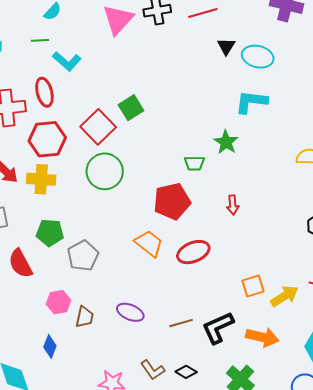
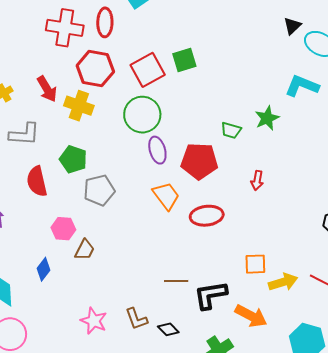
purple ellipse: (130, 312) -> (157, 150), moved, turned 36

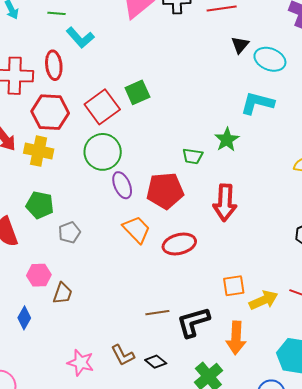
red arrow: (257, 180) -> (225, 203), size x1.8
gray pentagon: (99, 190) -> (69, 232), size x0.7
orange arrow: (251, 316) -> (236, 338), turned 72

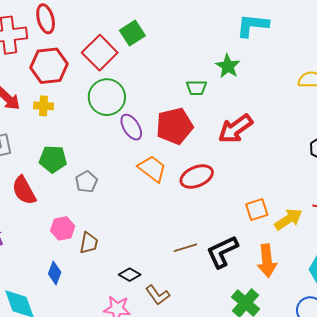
yellow cross: (39, 151) -> (44, 106), size x0.7
red arrow: (225, 203) -> (235, 129), turned 60
black diamond: (156, 362) -> (130, 275), moved

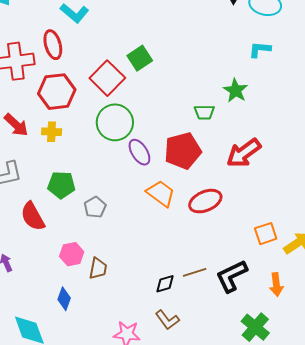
cyan L-shape: (252, 25) -> (260, 49), size x0.7
orange arrow: (267, 261) -> (276, 285), size x0.7
black diamond: (130, 275) -> (165, 284), moved, turned -45

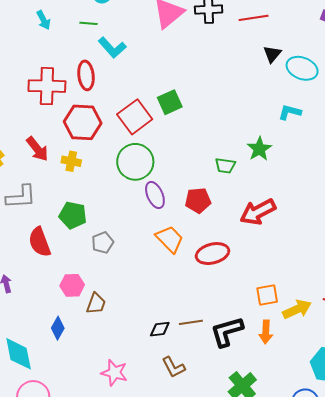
red pentagon: (183, 151) -> (198, 200), size x0.7
orange arrow: (276, 285) -> (266, 332), moved
brown L-shape: (167, 320) -> (173, 367), moved

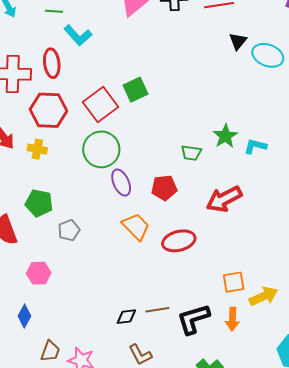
cyan L-shape: (290, 112) -> (255, 146), moved
brown trapezoid: (96, 304) -> (50, 351), moved

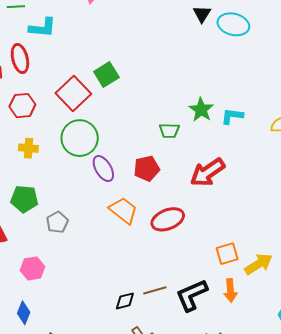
cyan L-shape: (78, 35) -> (42, 28), turned -36
red hexagon: (48, 110) -> (22, 106), size x0.7
yellow cross: (37, 149) -> (28, 148), moved

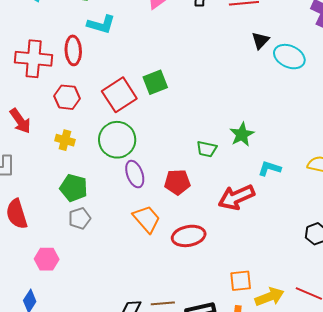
cyan L-shape: (232, 116) -> (269, 168), moved
green pentagon: (24, 199) -> (74, 188), moved

